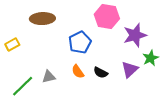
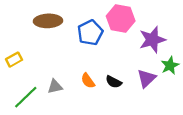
blue pentagon: (80, 42) -> (90, 33), moved
yellow rectangle: (12, 45) -> (14, 60), moved

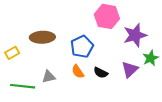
brown ellipse: (48, 21) -> (42, 37), moved
blue pentagon: (90, 33) -> (82, 47), moved
green line: (26, 97) -> (23, 86), turned 50

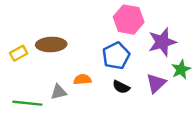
blue pentagon: (82, 47) -> (116, 56), moved
yellow rectangle: (12, 53) -> (19, 53), moved
orange semicircle: (78, 72) -> (82, 79), moved, turned 120

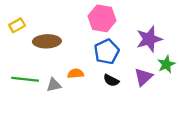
pink hexagon: (129, 20) -> (102, 18), moved
yellow rectangle: (19, 53) -> (17, 25), moved
green line: (27, 103) -> (25, 79), moved

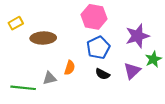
orange semicircle: (76, 73) -> (70, 68), turned 112
green line: (25, 79) -> (23, 88), moved

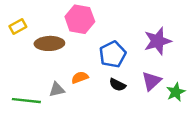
pink hexagon: (94, 17) -> (80, 19), moved
green star: (153, 59) -> (176, 92), moved
orange semicircle: (70, 68) -> (80, 77), turned -128

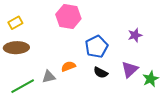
purple star: (157, 41) -> (135, 35), size x0.6
brown ellipse: (49, 43) -> (16, 48), moved
green line: (26, 101) -> (23, 86), turned -35

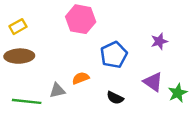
purple triangle: (130, 69) -> (153, 82), turned -42
black semicircle: (101, 73) -> (115, 98), moved
green line: (23, 86) -> (27, 101), turned 35

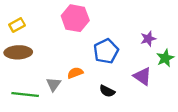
gray triangle: (57, 90) -> (54, 84), turned -42
green star: (178, 93) -> (165, 58), moved

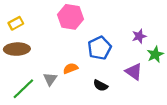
green line: (25, 95) -> (23, 89), turned -50

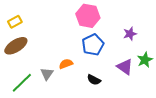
pink hexagon: (71, 17) -> (88, 16), moved
brown ellipse: (17, 49) -> (16, 46), turned -30
green star: (155, 54) -> (145, 60), moved

